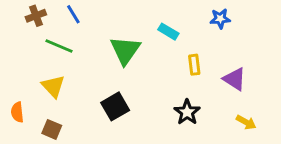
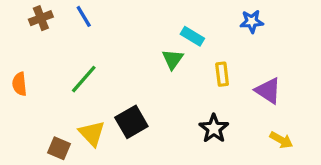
green line: (59, 46) -> (84, 79), moved, turned -72
green triangle: (125, 50) -> (173, 59), moved, size x0.6
yellow triangle: (53, 86) -> (92, 133), moved
orange semicircle: (17, 112) -> (19, 84), moved

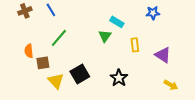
green line: (84, 79) -> (59, 38), moved
orange semicircle: (19, 84) -> (29, 51), moved
black star: (214, 128) -> (119, 78), moved
brown square: (59, 148) -> (43, 63), moved, turned -32

